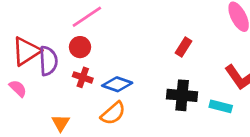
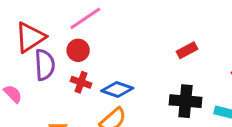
red rectangle: (183, 47) -> (187, 50), turned 30
red triangle: (26, 51) -> (30, 37), moved

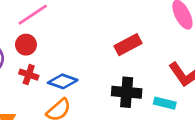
red rectangle: (187, 50) -> (128, 45), size x1.4

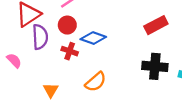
blue diamond: (63, 81) -> (93, 38), moved

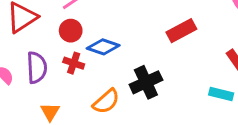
purple semicircle: (40, 37) -> (37, 68), moved
black cross: (155, 66) -> (146, 82), moved, turned -30

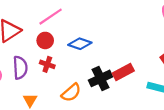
red rectangle: (181, 31) -> (123, 72), moved
blue diamond: (103, 47) -> (80, 44), moved

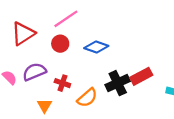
red cross: (47, 64) -> (62, 83), moved
purple semicircle: (20, 68) -> (34, 72), turned -110

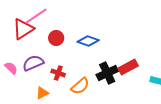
pink line: (66, 19) -> (36, 16), moved
orange triangle: (44, 106) -> (42, 93), turned 32

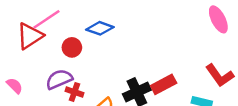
blue diamond: (88, 41) -> (100, 28), moved
purple semicircle: (33, 63) -> (59, 79), moved

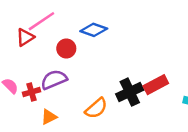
red triangle: (30, 36) -> (25, 37), size x0.7
red cross: (74, 92) -> (31, 92), moved, turned -35

